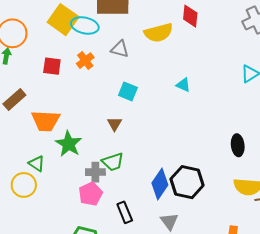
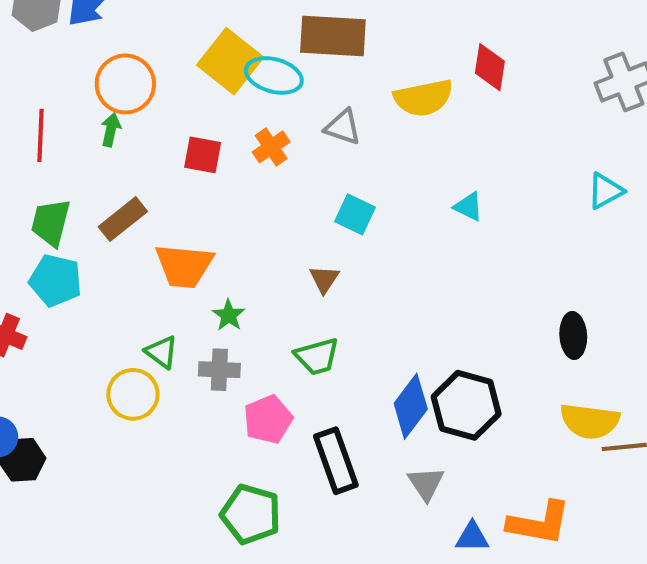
green star: (69, 144) -> (229, 315), size x0.6
gray cross: (95, 172) -> (219, 370), moved
black rectangle: (125, 212) -> (336, 461), size x1.4

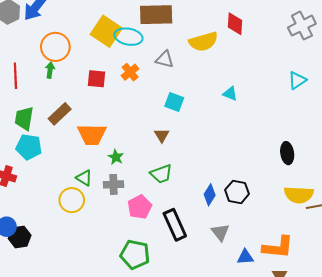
black hexagon: (466, 405) -> (237, 192), size x0.7
blue diamond: (411, 406) -> (210, 195), size x0.7

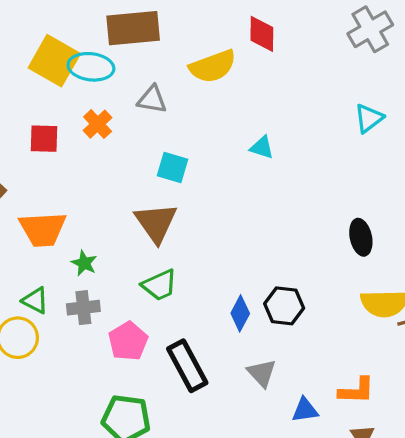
brown triangle: (162, 135) -> (156, 223), size x1.8
orange L-shape: (278, 247) -> (357, 391), size x0.7

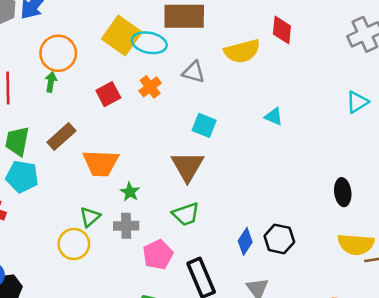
red square: (44, 139) -> (108, 94), turned -35
green triangle: (35, 300) -> (90, 217), turned 45

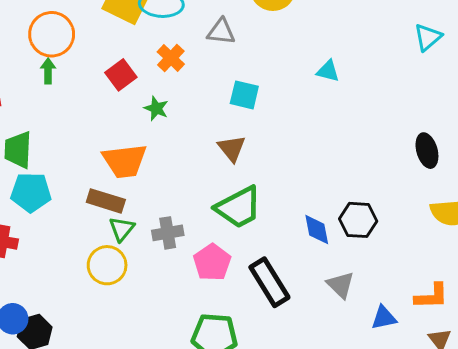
brown rectangle: (61, 137) -> (106, 201), moved, turned 68
brown triangle: (188, 166) -> (232, 148), size x0.7
green star: (130, 192) -> (156, 108), moved
green trapezoid: (186, 214) -> (239, 207), size x1.4
blue diamond: (245, 241) -> (317, 230), turned -36

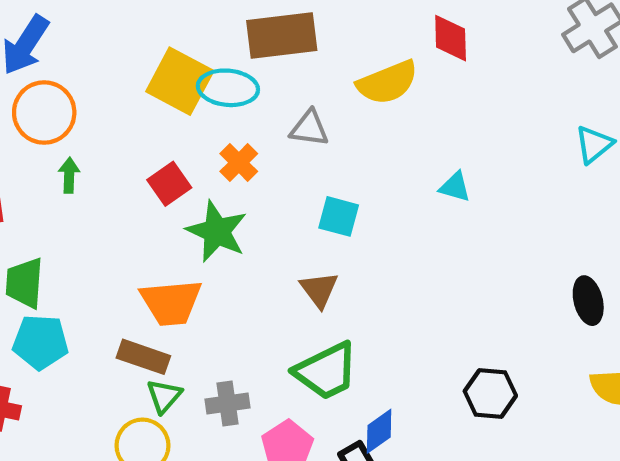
orange circle: (52, 34) -> (44, 113), moved
green star: (156, 108) -> (217, 231), size x1.8
blue diamond: (317, 230) -> (379, 431), moved, turned 64

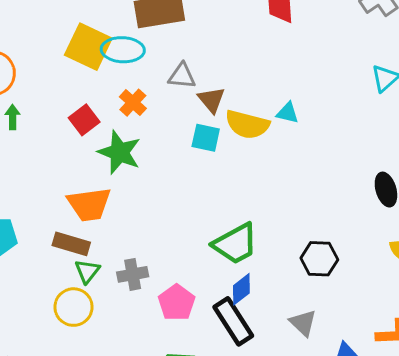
yellow semicircle: (387, 82) -> (247, 124), moved, turned 39
brown triangle: (319, 290) -> (211, 100), moved
green trapezoid: (326, 371) -> (235, 244), moved

